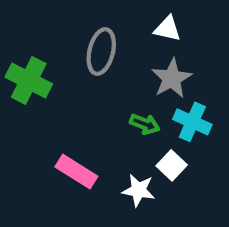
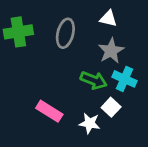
green cross: (29, 80) -> (18, 32), moved, turned -36
green arrow: (145, 124) -> (94, 80), size x1.4

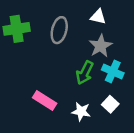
green arrow: (94, 80) -> (85, 73), turned 95
white square: (111, 107) -> (110, 104), moved

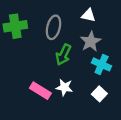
green arrow: (85, 73) -> (63, 55), moved
white star: (81, 112) -> (64, 87), moved

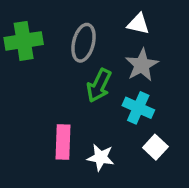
cyan cross: (102, 64) -> (138, 108), moved
white star: (64, 87) -> (101, 157), moved
pink rectangle: (40, 91) -> (63, 142), turned 60

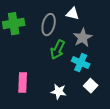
white triangle: (138, 24) -> (73, 14), moved
pink rectangle: (63, 142) -> (23, 83), moved

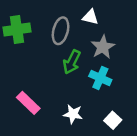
pink rectangle: (23, 83) -> (28, 103), turned -48
white square: (91, 86) -> (113, 120), moved

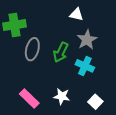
gray ellipse: (61, 31) -> (32, 49), moved
pink rectangle: (28, 103) -> (29, 99), moved

